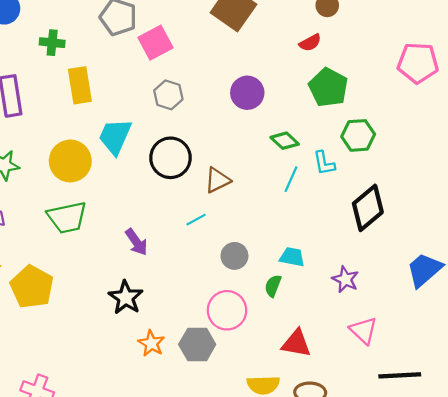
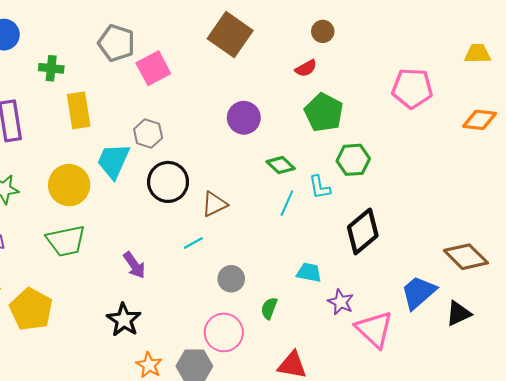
gray hexagon: (168, 95) -> (148, 134), moved
cyan trapezoid: (292, 257) -> (309, 272), moved
pink triangle: (364, 331) -> (374, 329), moved, size x1.4

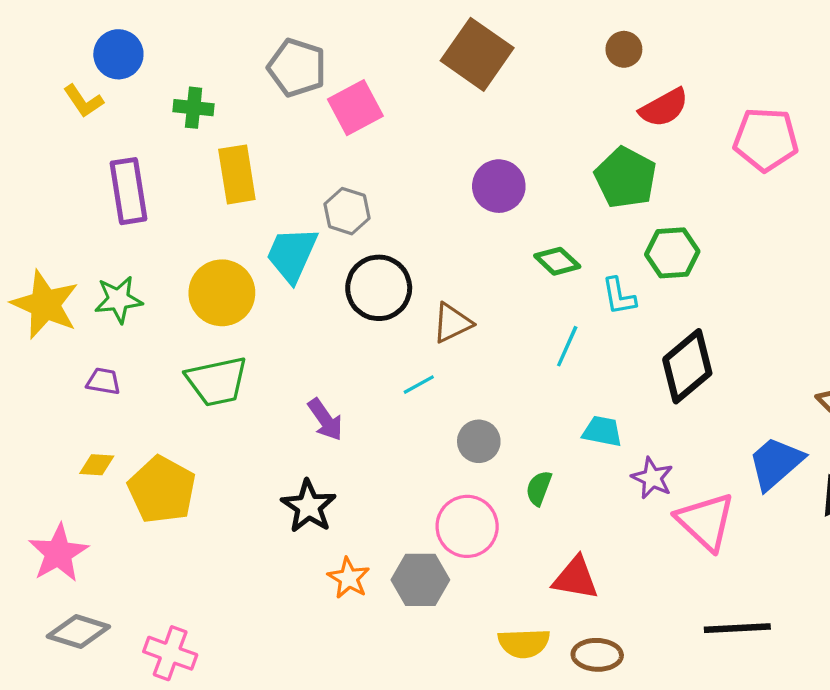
red semicircle: (306, 68) -> (664, 108), moved, size x1.4
cyan line: (287, 203) -> (567, 346), moved

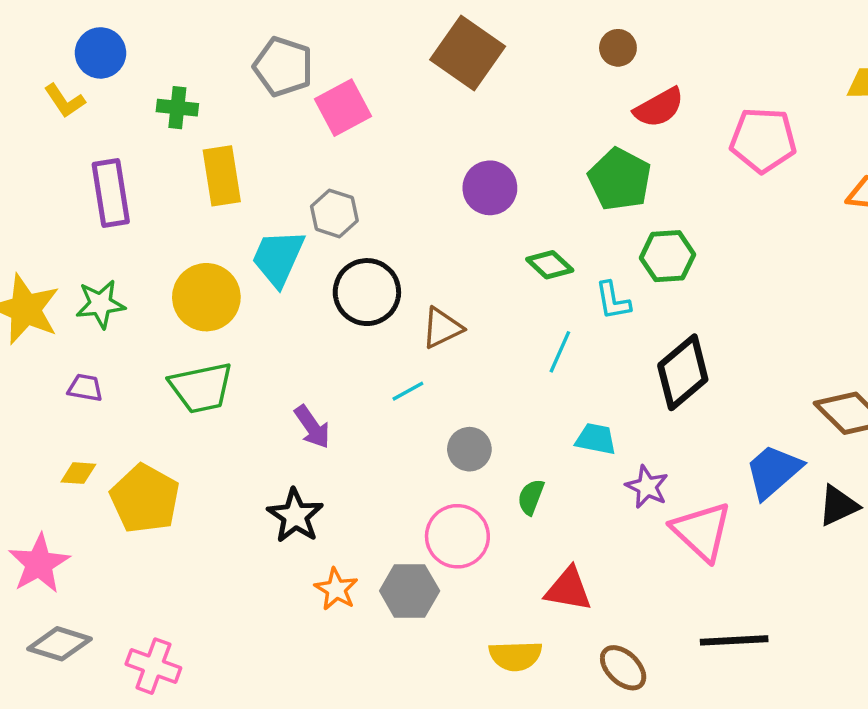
brown ellipse: (597, 655) -> (623, 668), moved, turned 42

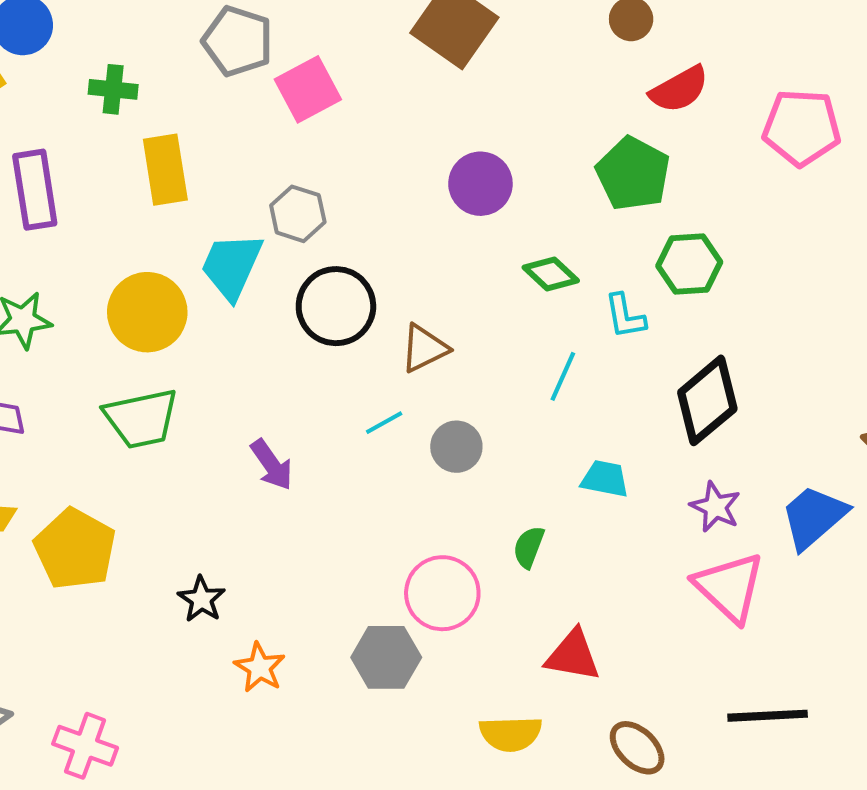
gray circle: (469, 449) -> (456, 447), moved
purple star: (647, 487) -> (715, 507), moved
black star: (295, 516) -> (201, 599), moved, size x0.7
orange star: (336, 589) -> (260, 667), moved

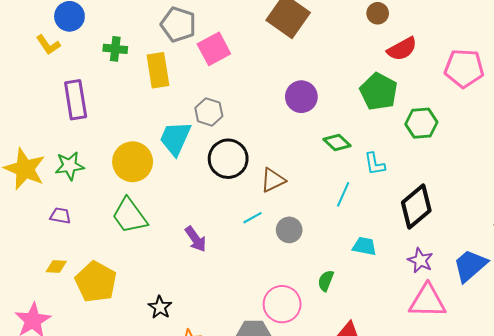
yellow rectangle: (165, 170) -> (158, 70), moved
green hexagon: (689, 264) -> (421, 123), moved
green trapezoid: (141, 419) -> (129, 216), turned 66
pink triangle: (729, 587) -> (427, 301), turned -42

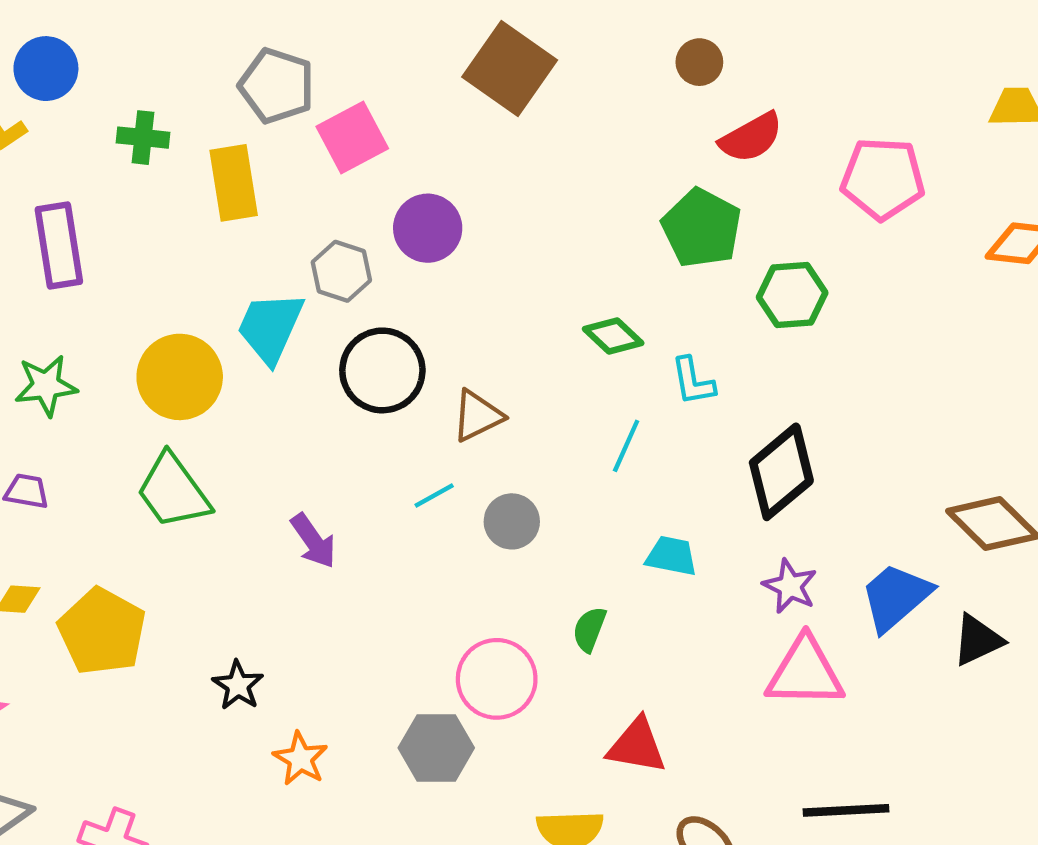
purple circle: (301, 97) -> (428, 228), moved

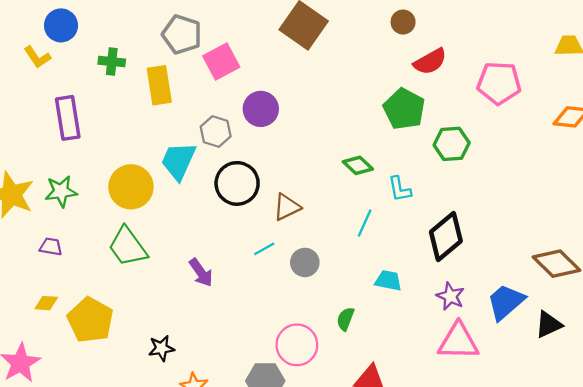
black star: (238, 685) -> (161, 348), turned 30

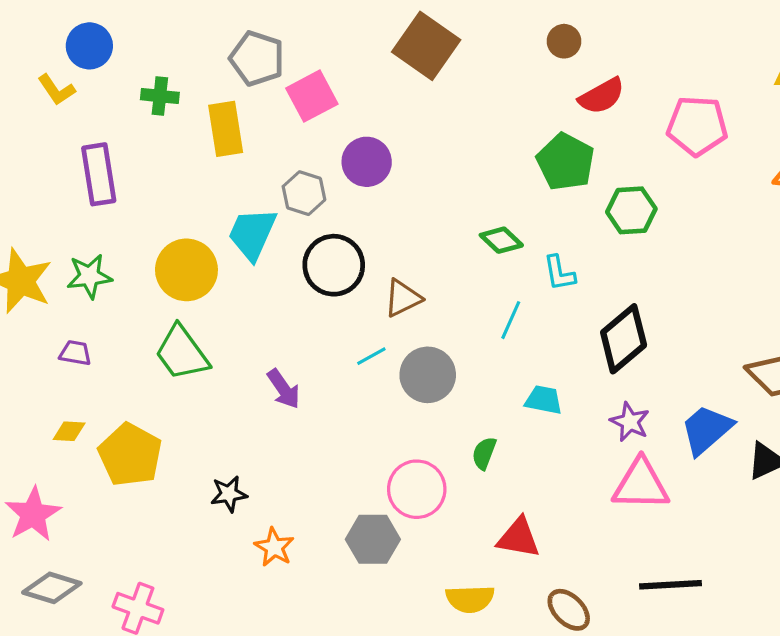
gray circle: (305, 262) -> (428, 375), size x1.4

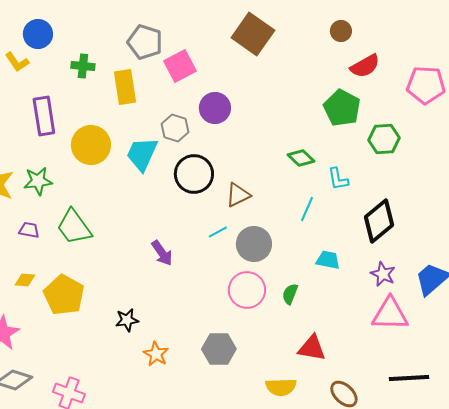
yellow circle: (186, 270) -> (91, 145), moved
green trapezoid: (182, 353) -> (74, 227), moved
pink circle: (417, 489) -> (247, 290), moved

